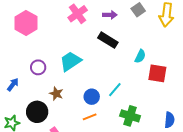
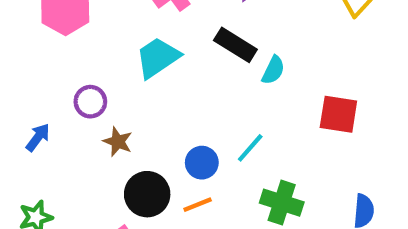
cyan semicircle: (140, 56) -> (273, 70), moved
cyan trapezoid: (70, 61) -> (158, 58), moved
brown star: (56, 94) -> (118, 142), moved
black circle: (37, 112) -> (147, 194), moved

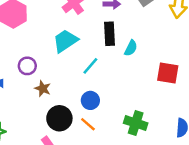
black rectangle: (235, 45) -> (109, 34), turned 55
cyan line: (250, 148) -> (90, 66), moved
orange line: (198, 205) -> (88, 124), turned 63

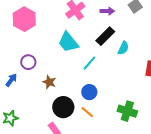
black rectangle: (109, 34) -> (105, 36), turned 48
cyan trapezoid: (65, 41) -> (68, 42), turned -95
purple circle: (27, 66) -> (28, 62), moved

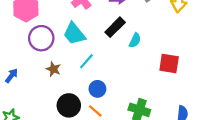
purple circle: (28, 62) -> (41, 38), moved, size x1.5
cyan line: (89, 63) -> (86, 61), moved
brown star: (49, 82) -> (53, 69), moved

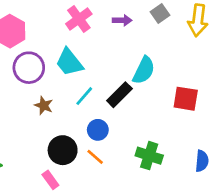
black rectangle: (115, 27) -> (119, 95), moved
cyan semicircle: (135, 40) -> (144, 70), size x1.5

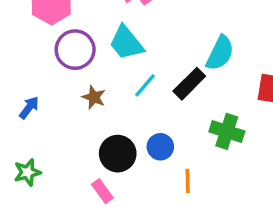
blue circle: (98, 130) -> (160, 147), moved
green cross: (149, 156) -> (227, 131), moved
orange line: (95, 157) -> (188, 181), moved, turned 48

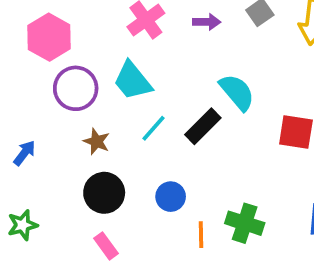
cyan semicircle: (220, 53) -> (237, 92), turned -66
green cross: (227, 131) -> (245, 223), moved
black circle: (118, 154) -> (104, 193), moved

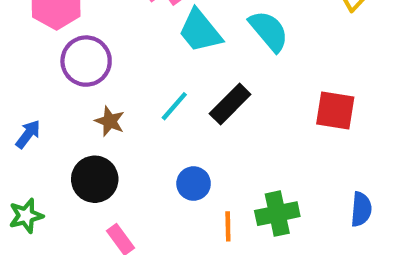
cyan trapezoid: (133, 81) -> (200, 31), moved
cyan semicircle: (237, 92) -> (269, 31), moved
black circle: (104, 193) -> (95, 179), moved
green cross: (245, 223) -> (277, 214), turned -30

